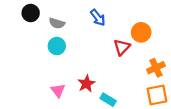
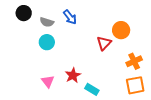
blue arrow: (98, 18) -> (70, 17), moved

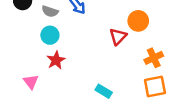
red star: (73, 75) -> (56, 60), moved
pink triangle: (48, 81) -> (31, 82), moved

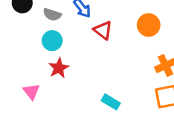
red triangle: (118, 36) -> (103, 30), moved, turned -36

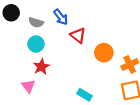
orange circle: (149, 25) -> (104, 53), moved
pink triangle: (31, 91) -> (28, 86), moved

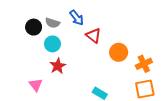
black circle: (11, 13) -> (34, 27), moved
pink triangle: (28, 86) -> (36, 85), moved

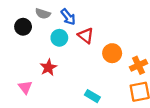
gray semicircle: (52, 23) -> (43, 14), moved
cyan circle: (52, 44) -> (59, 38), moved

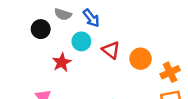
red triangle: (86, 36) -> (111, 50), moved
red star: (48, 67) -> (62, 62), moved

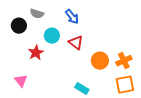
blue arrow: (91, 18) -> (72, 17), moved
orange circle: (141, 59) -> (100, 61), moved

